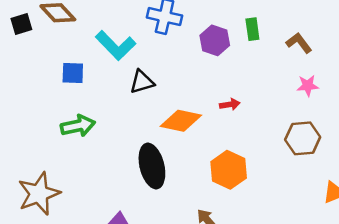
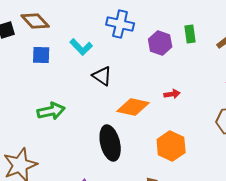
cyan L-shape: (116, 45) -> (81, 47), size x0.7
blue square: (73, 73) -> (41, 55), moved
black triangle: (142, 82) -> (102, 76), turned 50

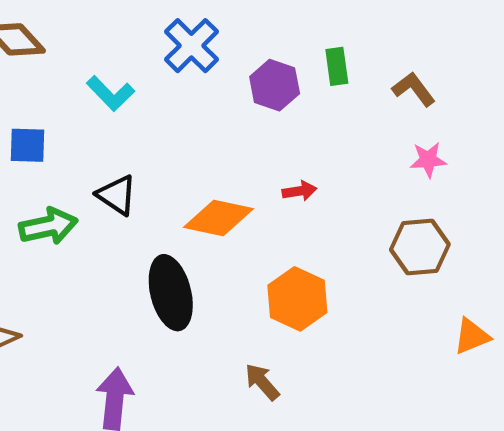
blue cross: (120, 24) -> (191, 46), turned 32
blue square: (41, 55) -> (27, 145), moved
black triangle: (102, 76) -> (117, 195), moved

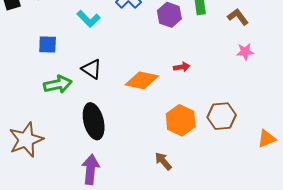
brown hexagon: (420, 247) -> (222, 116), moved
black ellipse: (171, 293) -> (94, 121), moved

